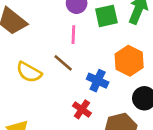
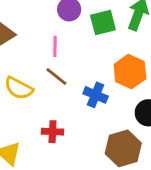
pink line: (73, 35) -> (55, 46), moved
red cross: (82, 109) -> (53, 132), moved, turned -30

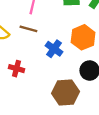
brown line: (56, 76) -> (28, 29), turned -36

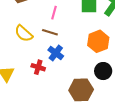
blue cross: (54, 49) -> (56, 53), moved

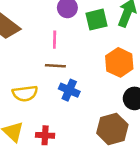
yellow semicircle: (24, 33) -> (25, 93), moved, turned -36
red cross: (38, 67) -> (45, 135), moved

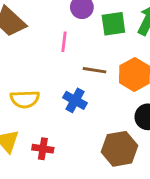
brown line: (55, 66) -> (95, 70), moved

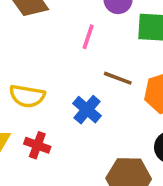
red cross: (43, 149) -> (37, 145), moved

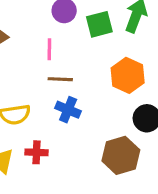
brown line: (118, 78) -> (60, 79), moved

